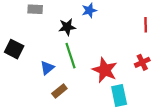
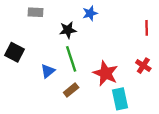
red cross: (142, 62) -> (143, 66), turned -32
brown rectangle: (59, 91) -> (71, 90), moved

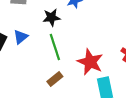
blue triangle: (48, 71) -> (21, 37), moved

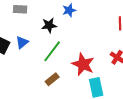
green line: (55, 47) -> (52, 51), turned 55

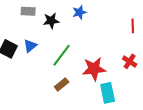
black star: (49, 25) -> (51, 21), moved
red star: (83, 64) -> (94, 69), turned -30

